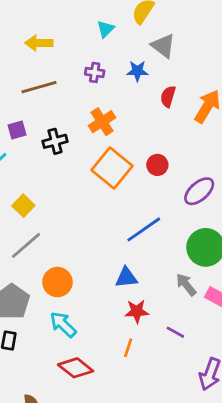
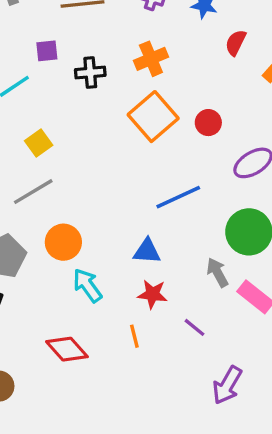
cyan arrow: (63, 325) -> (87, 285), moved
orange line: (128, 348) -> (134, 336), turned -42

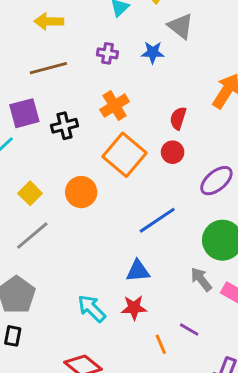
red semicircle: (236, 43) -> (178, 118), moved
purple square: (47, 51) -> (24, 113), size x1.5
orange circle: (63, 242) -> (81, 192), moved
red star: (152, 294) -> (134, 308), moved
orange line: (134, 336) -> (161, 344), moved

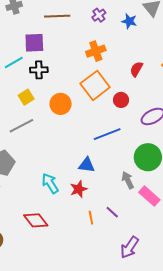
purple cross: (107, 53) -> (99, 15), turned 32
black cross: (65, 126) -> (39, 70), moved
red circle: (173, 152) -> (121, 100), moved
red star: (134, 308) -> (79, 189), turned -30

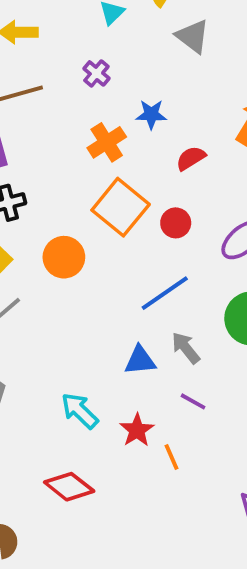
blue star: (129, 21) -> (151, 114), moved
red semicircle: (136, 69) -> (191, 158), turned 42
gray arrow: (128, 180) -> (186, 348), moved
red star: (79, 189) -> (137, 430), moved
purple line: (112, 212) -> (193, 401), moved

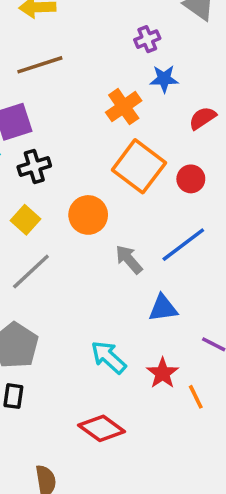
purple cross: (96, 73) -> (147, 39), moved, turned 30
gray arrow: (186, 348) -> (129, 259), moved

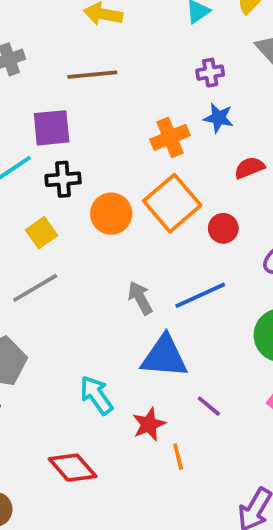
orange circle: (88, 215) -> (111, 214), moved
blue triangle: (163, 308) -> (164, 357), size x1.5

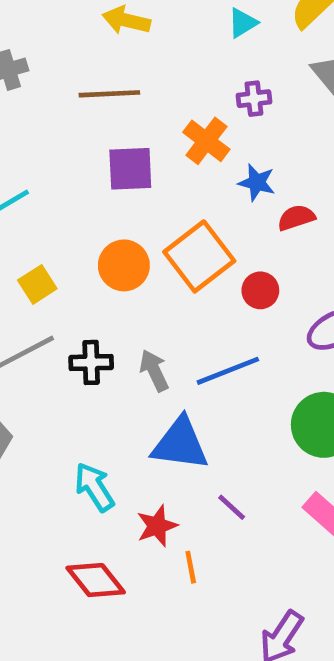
blue star: (219, 118) -> (257, 183), moved
purple square: (52, 128) -> (130, 169), moved
orange cross: (170, 137) -> (206, 141), moved, turned -33
black cross: (63, 179) -> (91, 362), moved
red diamond: (73, 468) -> (96, 580), moved

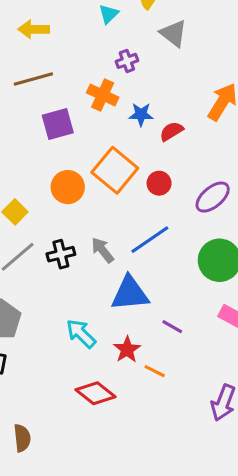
orange line: (191, 567) -> (155, 371), turned -40

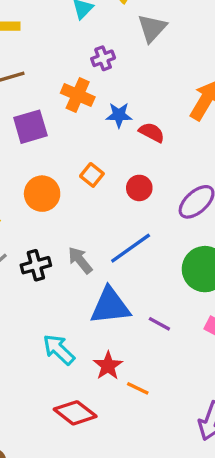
gray triangle: (173, 33) -> (152, 28), turned 36
red semicircle: (171, 131) -> (152, 132), turned 60
orange square: (115, 170) -> (92, 175), size x0.5
purple line: (172, 327) -> (159, 324), moved

